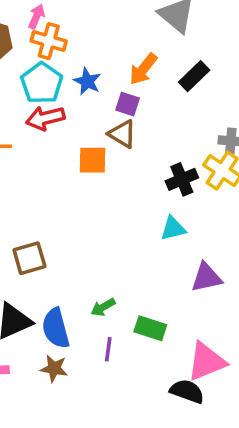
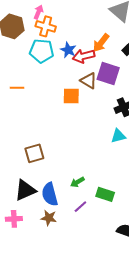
cyan pentagon: (42, 83) -> (42, 51), turned -30
purple square: (128, 104) -> (108, 73), moved, size x1.6
red arrow: (45, 118) -> (84, 56), moved
purple line: (108, 349) -> (80, 207), turned 40

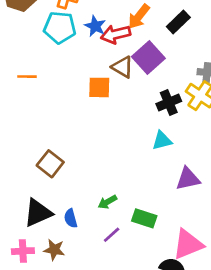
purple square: (108, 73) -> (148, 57), turned 30
brown square: (34, 153) -> (50, 164), turned -36
blue semicircle: (50, 194) -> (71, 218), size x0.6
brown star: (49, 218) -> (54, 250), moved

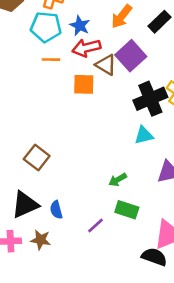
red arrow: (116, 34) -> (86, 48), moved
orange line: (27, 77) -> (51, 60), moved
black cross: (169, 102) -> (150, 99), size x1.4
green arrow: (107, 202) -> (118, 180), moved

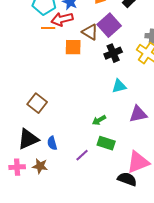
red arrow: (86, 48) -> (62, 19), moved
black cross: (150, 99) -> (113, 53), moved, size x0.7

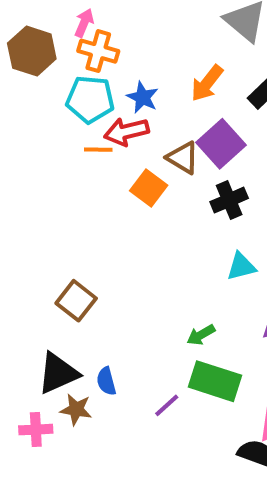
orange square: (73, 47) -> (149, 188), turned 36
green rectangle: (106, 143) -> (215, 381), size x1.4
brown star: (40, 166) -> (76, 409), moved

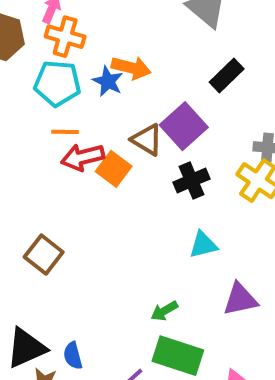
orange arrow: (207, 83) -> (131, 68), moved, turned -114
red arrow: (126, 132) -> (83, 157), moved
brown square: (76, 301) -> (44, 254), moved

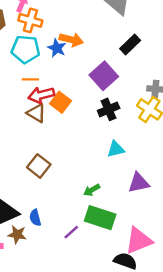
brown triangle: (147, 140) -> (36, 113), moved
brown square: (44, 254) -> (39, 166), moved

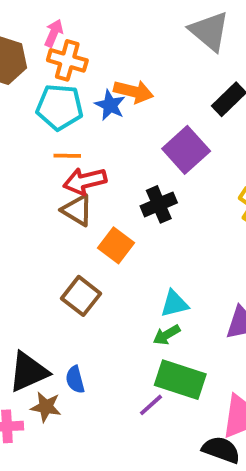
orange square: (60, 102) -> (116, 245), moved
black cross: (109, 109) -> (159, 204), moved
cyan triangle: (116, 149) -> (174, 304), moved
purple line: (71, 232) -> (151, 405), moved

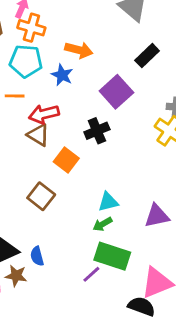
blue star: (110, 105) -> (62, 75), moved
orange line: (67, 156) -> (15, 96), moved

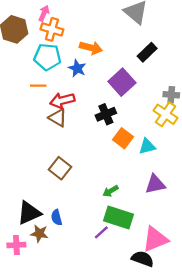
orange square: (66, 160) -> (123, 138), moved
cyan triangle: (108, 202) -> (147, 146), moved

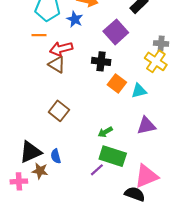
black cross: (106, 114) -> (101, 61), turned 30

